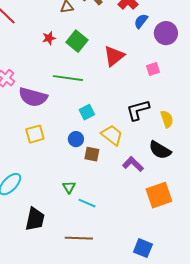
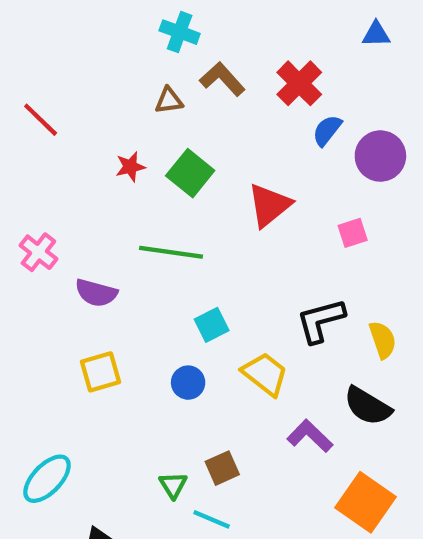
purple semicircle: (33, 97) -> (96, 293), size x0.7
brown square: (92, 154) -> (222, 468), moved, turned -35
orange square: (159, 195) -> (365, 502), turned -36

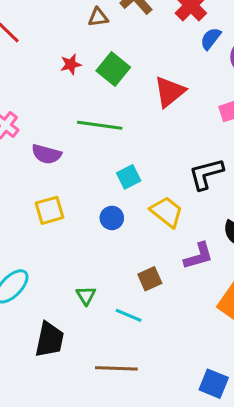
purple L-shape: (310, 436) -> (198, 256), turned 120
brown square: (222, 468) -> (150, 279), moved
green triangle: (173, 485) -> (86, 295), moved

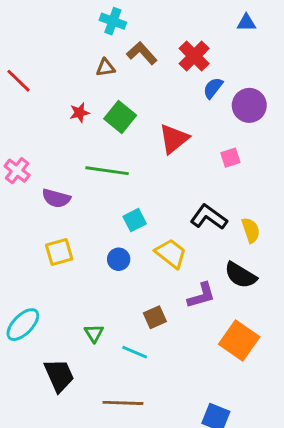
black L-shape: (206, 174) -> (209, 217), turned 51
black trapezoid: (49, 340) -> (59, 375), turned -36

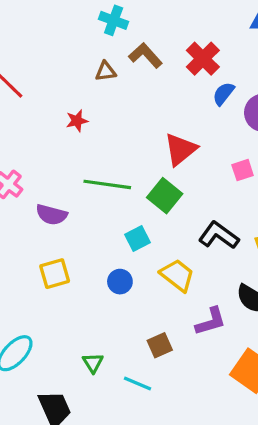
green square: (120, 117) -> (165, 196), moved

